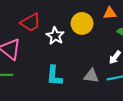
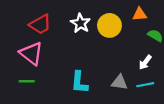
red trapezoid: (31, 22) -> (40, 24), moved
white star: (55, 36) -> (80, 23), moved

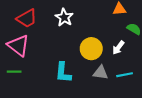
yellow circle: (109, 25) -> (91, 49), moved
white arrow: (145, 62) -> (118, 48), moved

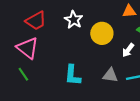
yellow circle: (91, 49) -> (102, 33), moved
green line: (14, 72) -> (23, 74), turned 56

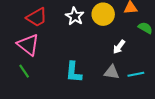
yellow circle: (102, 33) -> (103, 14), moved
white arrow: (128, 50) -> (119, 47), moved

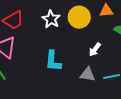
cyan L-shape: (74, 72) -> (53, 61), moved

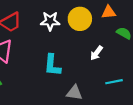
white star: (51, 19) -> (50, 21), turned -30
gray triangle: (88, 74) -> (74, 93), moved

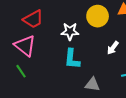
white star: (50, 21) -> (70, 31), moved

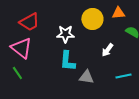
gray triangle: (92, 85) -> (86, 77), moved

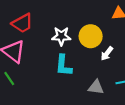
yellow circle: (92, 19) -> (91, 36), moved
gray triangle: (86, 77) -> (96, 87), moved

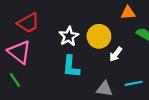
white star: (61, 36) -> (69, 36), turned -30

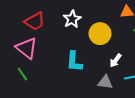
white star: (69, 36) -> (72, 19), moved
white arrow: (116, 54) -> (116, 61), moved

